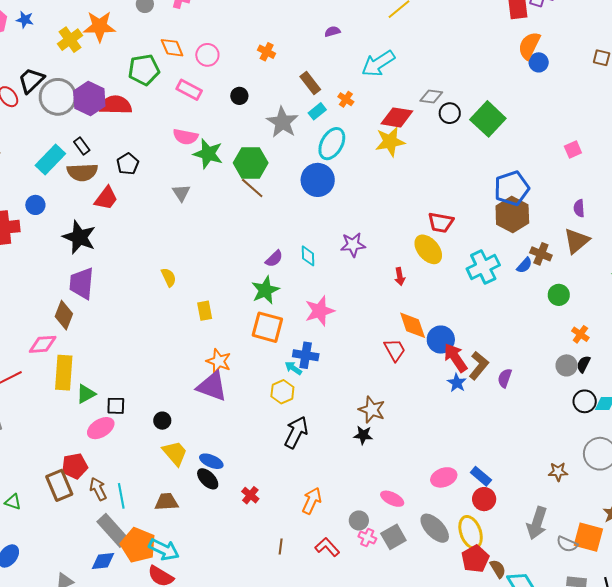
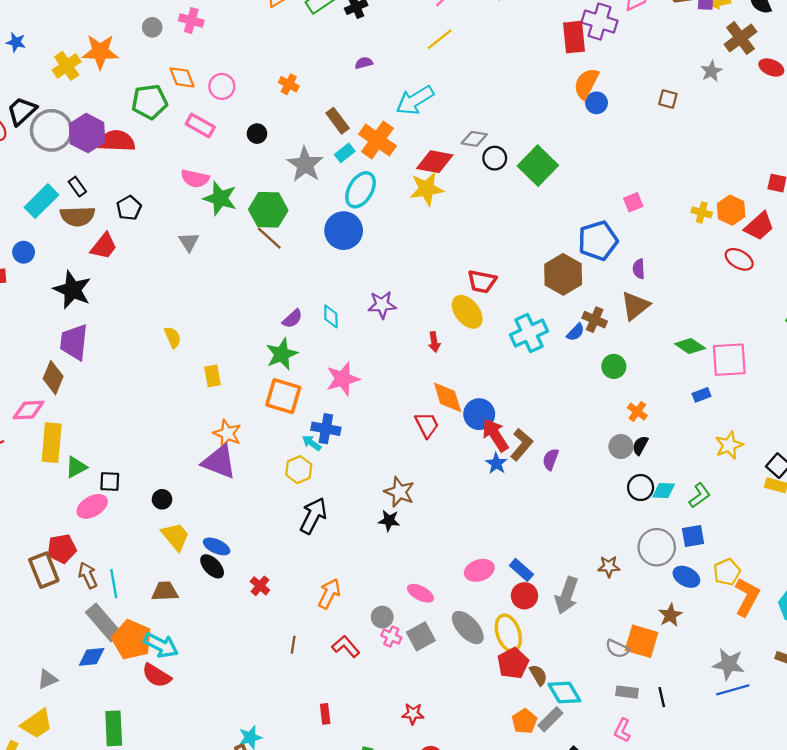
orange cross: (346, 99) -> (377, 140), size x2.0
blue pentagon: (512, 188) -> (598, 241), moved
gray arrow: (537, 523) -> (567, 595), moved

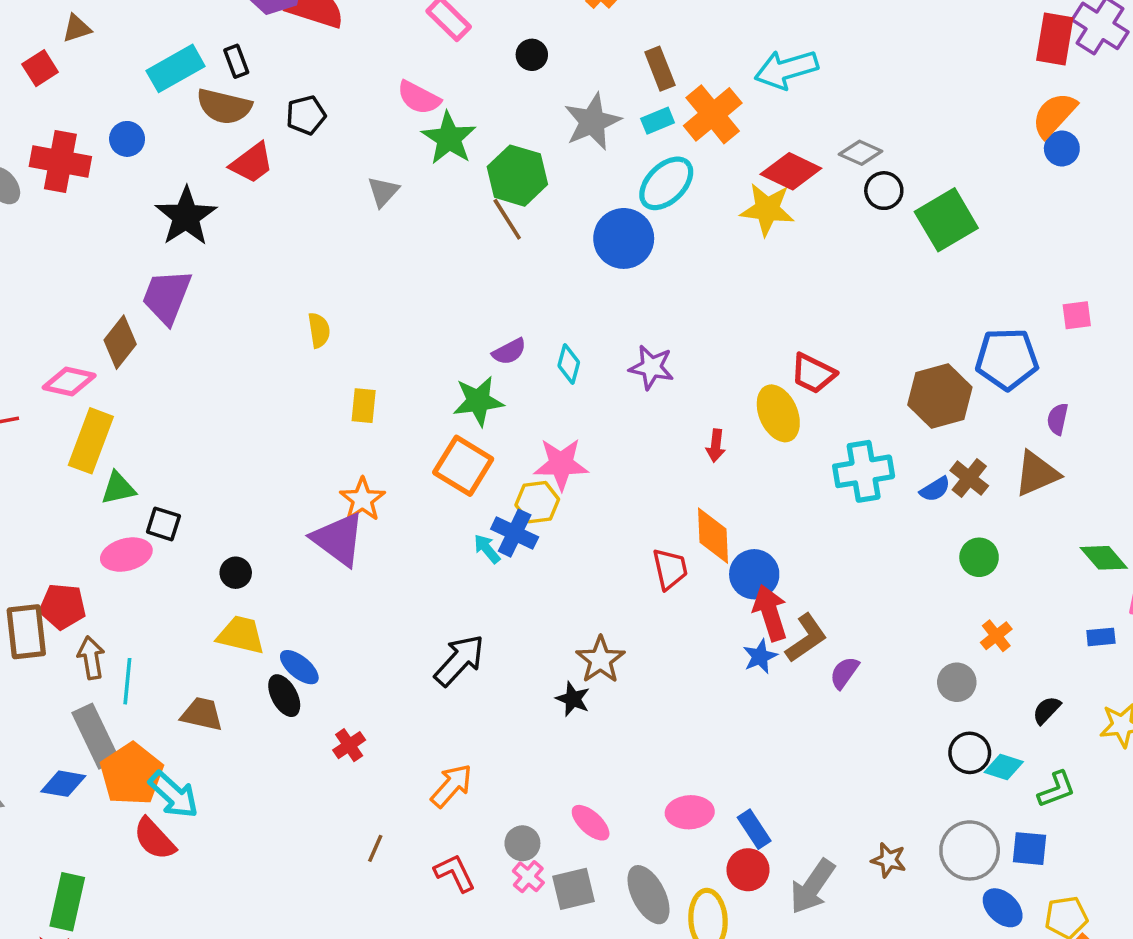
black semicircle: (640, 445) -> (1047, 710), moved
yellow hexagon: (299, 470) -> (537, 502), moved
yellow trapezoid: (175, 536) -> (241, 635), turned -52

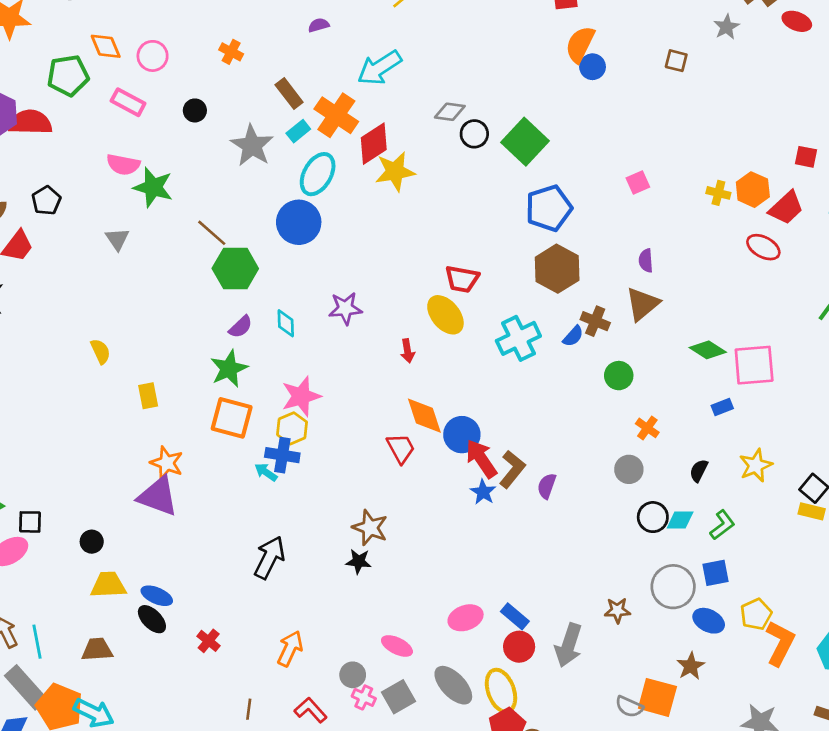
red diamond: (791, 171) -> (374, 144), moved, turned -42
green hexagon: (517, 176) -> (235, 269), moved
blue pentagon: (1007, 359) -> (549, 208), moved

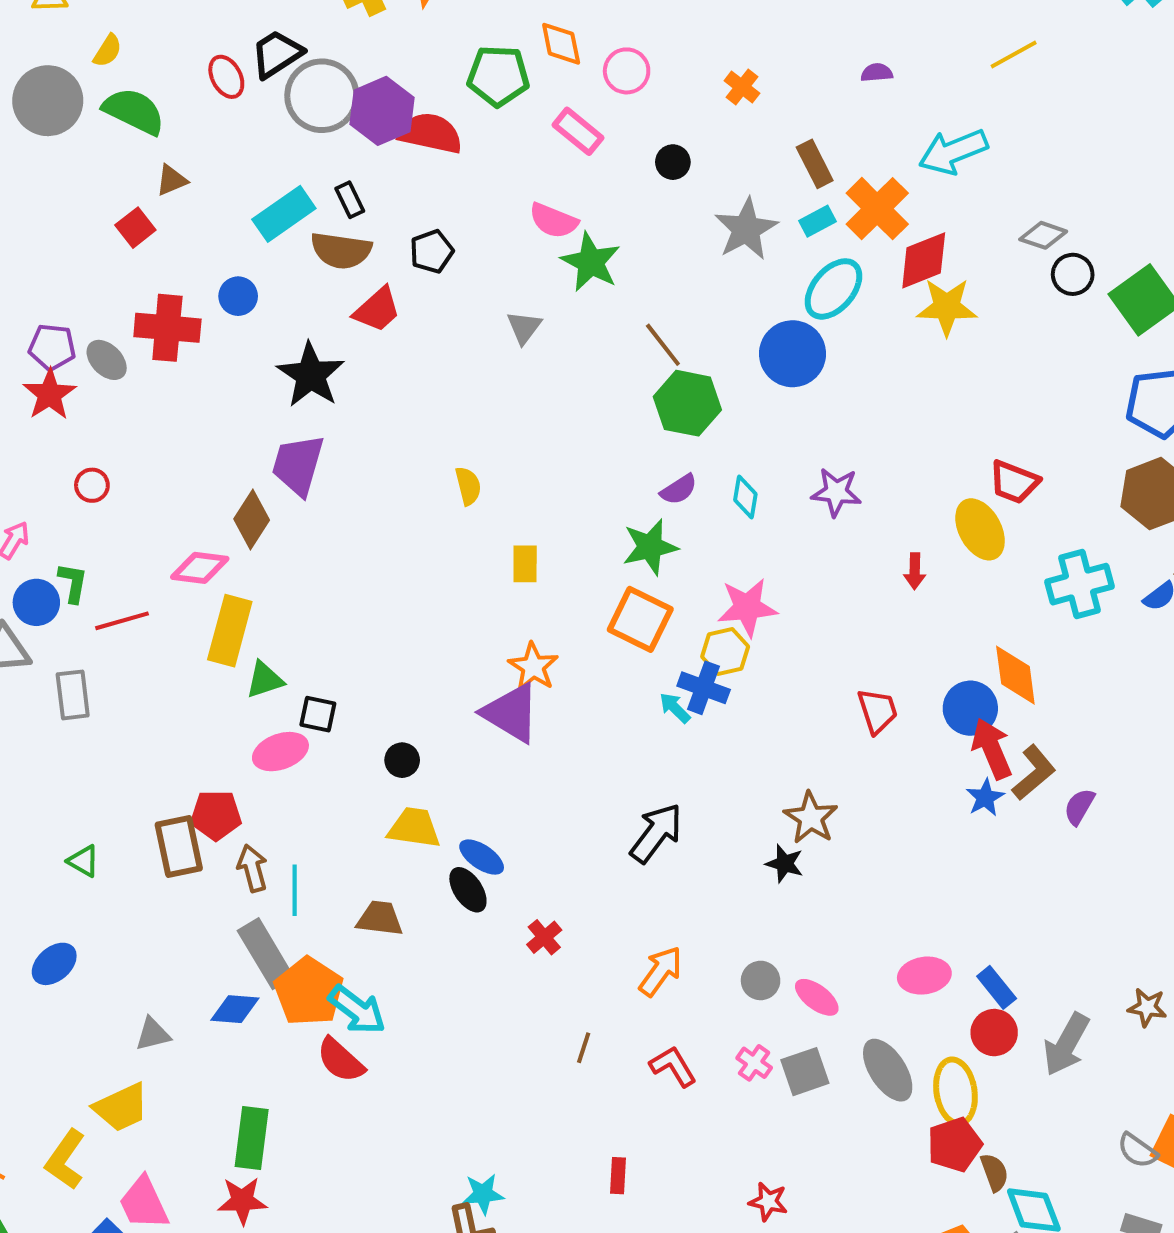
orange diamond: (424, 416) -> (1015, 675), moved
gray circle: (353, 675) -> (761, 980), moved

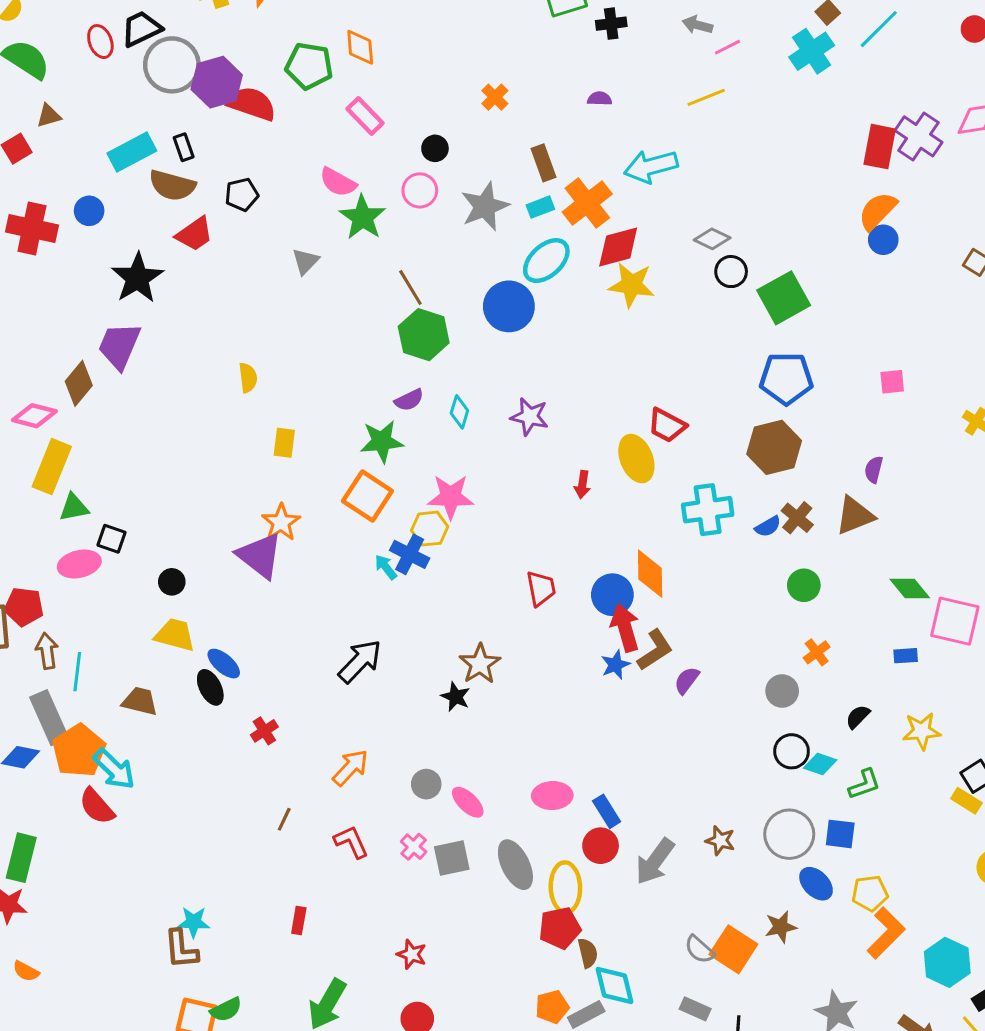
pink circle: (627, 71) -> (420, 190), moved

